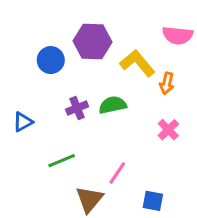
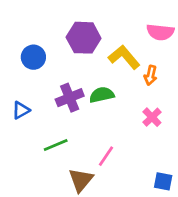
blue circle: (51, 60) -> (33, 57), moved
purple cross: (77, 108) -> (70, 98), size x1.4
blue square: (153, 201) -> (163, 181), moved

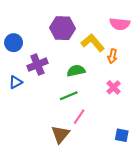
blue circle: (33, 57) -> (14, 43), moved
purple cross: (70, 98) -> (37, 65), moved
green line: (56, 145) -> (69, 96), moved

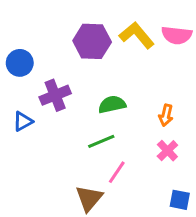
yellow L-shape: (93, 43) -> (137, 35), moved
orange arrow: (112, 56) -> (166, 115), moved
pink cross: (114, 87) -> (167, 151), moved

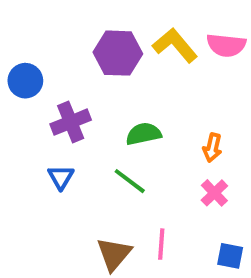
blue triangle: (23, 121) -> (61, 177), moved, turned -30
green line: (101, 141) -> (130, 181), turned 60
pink line: (117, 172) -> (161, 244), moved, turned -30

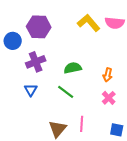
purple hexagon: (118, 53) -> (39, 27), moved

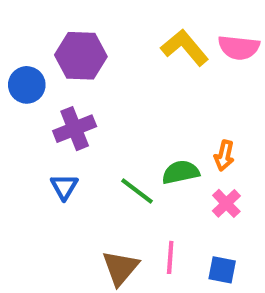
green semicircle: (73, 68) -> (181, 172), moved
blue square: (117, 130) -> (222, 270), moved

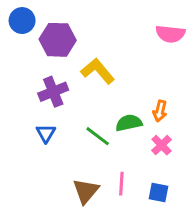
yellow L-shape: (185, 47) -> (98, 71), moved
blue circle: (27, 85) -> (22, 21), moved

